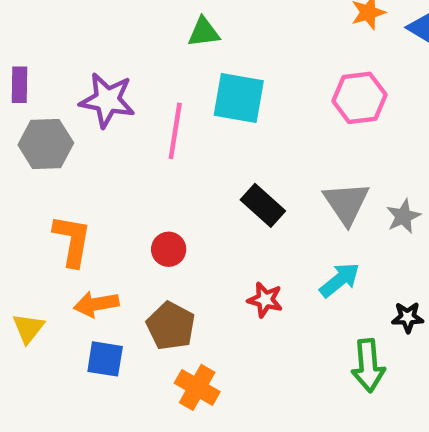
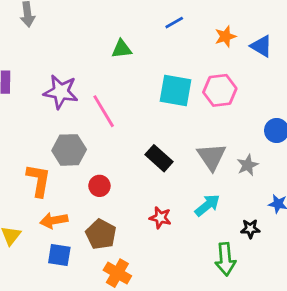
cyan square: (239, 98) -> (176, 90), moved
pink line: (175, 131) -> (104, 111), turned -40
gray hexagon: (46, 144) -> (69, 150), moved

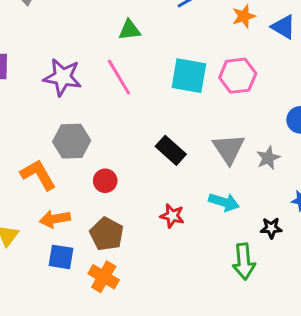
pink line: (104, 111) -> (119, 77), moved
orange L-shape: (39, 180) -> (38, 175), turned -40
cyan arrow: (207, 205) -> (224, 202), turned 56
orange cross: (117, 273) -> (104, 277), moved

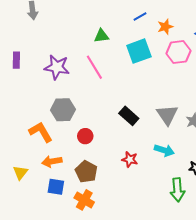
orange star: (244, 16) -> (165, 27), moved
cyan square: (189, 76) -> (139, 51), moved, turned -30
pink hexagon: (238, 76) -> (178, 52), moved

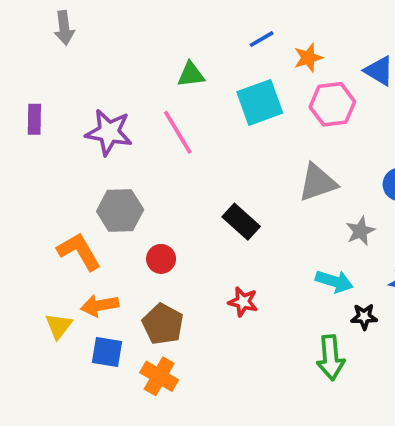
gray triangle: (167, 115) -> (318, 183), moved, turned 45
cyan arrow: (164, 150) -> (334, 281), moved
yellow triangle: (20, 173) -> (59, 326), moved

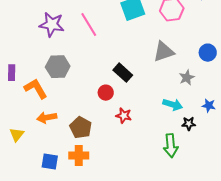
purple rectangle: (34, 119) -> (12, 73), moved
red circle: (161, 259) -> (106, 93), moved
yellow triangle: (59, 326) -> (17, 135), moved
blue square: (107, 352) -> (50, 162), moved
orange cross: (159, 376) -> (79, 156), turned -30

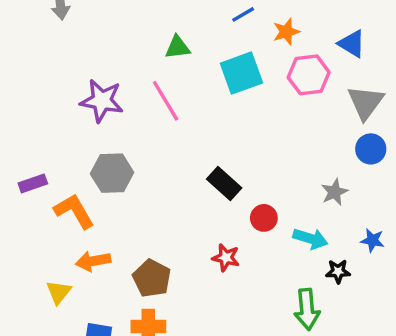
gray triangle: (164, 52) -> (366, 102), moved, turned -35
purple rectangle: (12, 73) -> (33, 183), turned 70
red circle: (106, 93) -> (264, 218), moved
yellow triangle: (17, 135) -> (59, 292), moved

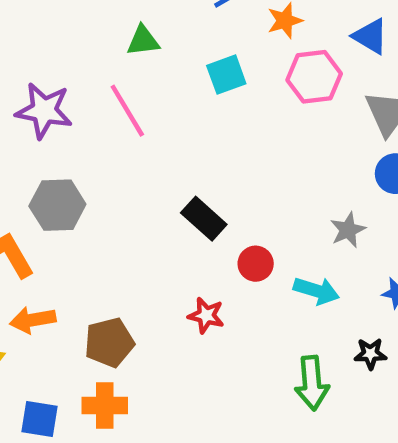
cyan square: (241, 73) -> (226, 75), size x0.7
black star: (338, 271) -> (370, 354), moved
brown pentagon: (152, 278) -> (109, 342), turned 30

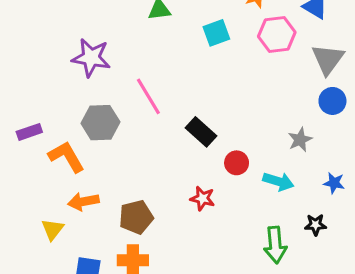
pink line: (127, 111) -> (148, 96), moved

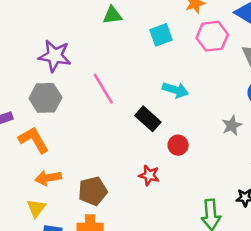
gray hexagon: (100, 123) -> (45, 98), moved
cyan arrow: (278, 181) -> (175, 90), moved
yellow triangle: (52, 229) -> (36, 208), moved

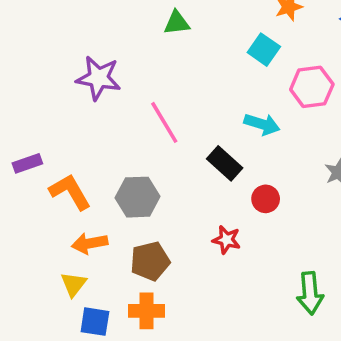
cyan square: (161, 35) -> (264, 50), moved, turned -35
pink hexagon: (212, 36) -> (312, 87), moved
gray hexagon: (45, 98) -> (138, 197), moved

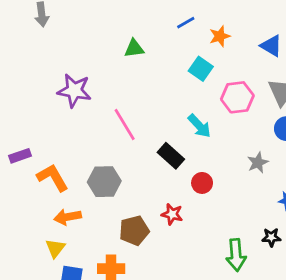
cyan arrow: (262, 124) -> (199, 126), turned 30
brown pentagon: (150, 261) -> (134, 231), moved

